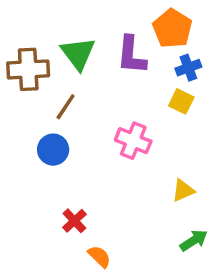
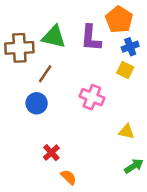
green triangle: (78, 53) -> (54, 37), turned -40
yellow triangle: (183, 191) -> (126, 132), turned 35

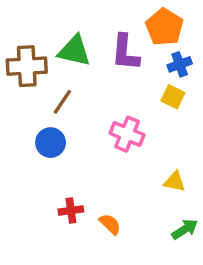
red cross: (51, 153) -> (71, 211), turned 35
orange semicircle: (69, 177) -> (110, 224), moved

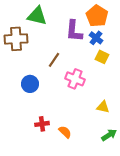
green triangle: (74, 51) -> (37, 16), moved
blue cross: (180, 64) -> (96, 38), moved, turned -32
brown line: (62, 102) -> (54, 60), moved

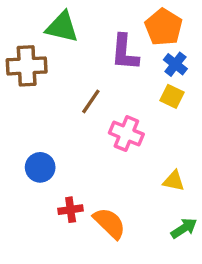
blue cross: (96, 38) -> (175, 64), moved
blue circle: (30, 84) -> (40, 167), moved
orange semicircle: (65, 132) -> (109, 223), size x1.5

